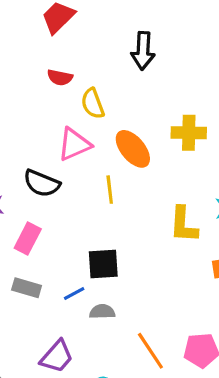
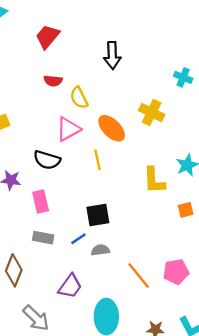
yellow cross: (189, 133) -> (152, 112), turned 30
pink rectangle: (28, 239) -> (41, 201), turned -35

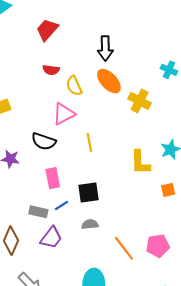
orange ellipse: (112, 128) -> (109, 81), moved
pink rectangle: (41, 201) -> (53, 178), moved
blue line: (78, 239) -> (61, 205), moved
purple trapezoid: (70, 286) -> (51, 238), moved

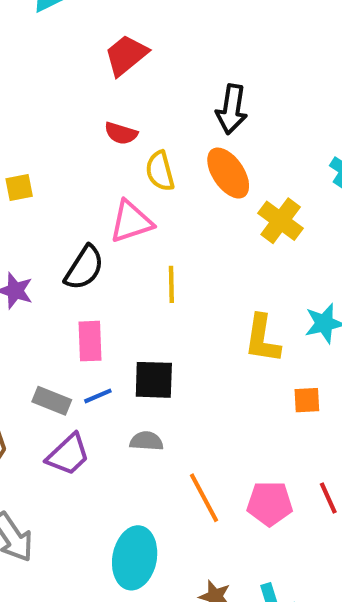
black semicircle: (44, 141) -> (84, 268), turned -85

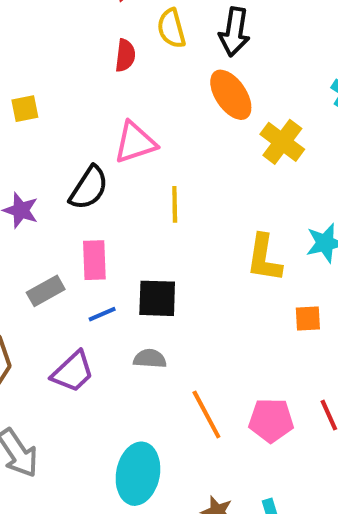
red semicircle: (121, 133) -> (125, 55), turned -100
yellow semicircle: (160, 171) -> (171, 28), moved
gray rectangle: (52, 401) -> (46, 291), moved, turned -51

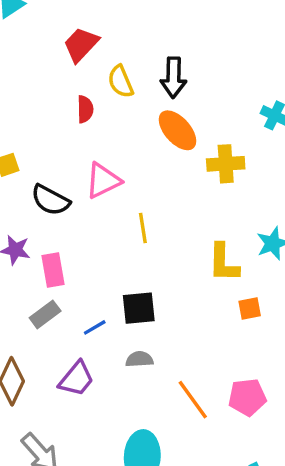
yellow cross: (282, 142) -> (226, 164), turned -33
black semicircle: (89, 188) -> (50, 200), moved, turned 93
pink rectangle: (94, 260) -> (53, 270), moved
orange square: (308, 319) -> (250, 308), moved

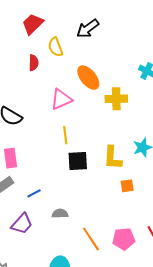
black arrow: (173, 77) -> (88, 29), moved, turned 50
pink triangle: (103, 181) -> (61, 99), moved
black square: (139, 308) -> (78, 161), moved

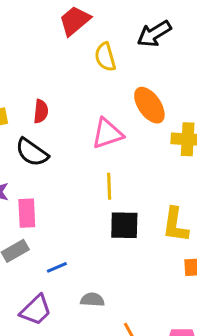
red semicircle: (34, 63) -> (41, 111), moved

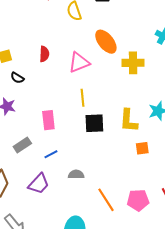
red semicircle: (41, 111) -> (44, 54), moved
black semicircle: (32, 152) -> (17, 78), moved, size x0.6
pink rectangle: (27, 213) -> (48, 120), moved

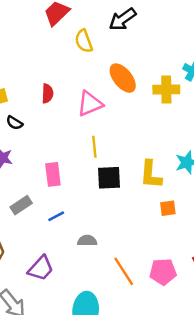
yellow cross: (133, 63) -> (166, 89), moved
purple trapezoid: (39, 184) -> (41, 268), moved

